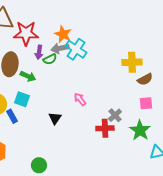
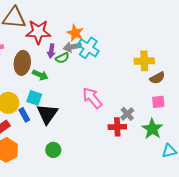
pink arrow: (80, 99) -> (92, 98), size x1.6
black triangle: (55, 118) -> (47, 114), moved, size x1.6
green circle: (39, 165) -> (53, 150), moved

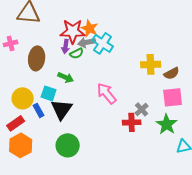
red star: (38, 32) -> (73, 31), moved
yellow cross: (144, 61) -> (151, 64), moved
green arrow: (40, 75) -> (66, 77), moved
pink square: (158, 102) -> (173, 97), size x1.5
green circle: (53, 150) -> (68, 145), size x1.5

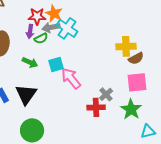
red star: (73, 31) -> (37, 16), size x0.7
yellow cross: (151, 64) -> (126, 46), moved
cyan square: (49, 93) -> (56, 64), moved, turned -35

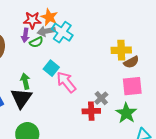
green arrow: (30, 62) -> (25, 81), moved, turned -126
cyan square: (56, 64) -> (51, 68), turned -35

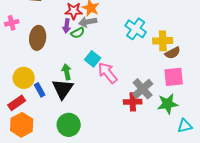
cyan cross: (62, 32) -> (136, 29), moved
gray cross: (101, 98) -> (143, 89), size x1.5
green star: (126, 113) -> (168, 104), turned 30

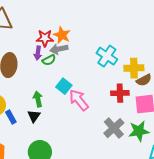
black triangle: (63, 89) -> (34, 116), size x0.6
gray cross: (143, 89) -> (114, 128), moved
red cross: (133, 102) -> (120, 93), moved

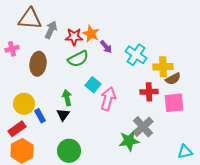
gray arrow: (59, 49) -> (51, 30), moved, turned 126
purple arrow: (38, 53) -> (106, 47), moved, turned -48
green semicircle: (49, 60) -> (78, 59), size x1.5
pink arrow: (79, 100) -> (108, 99), turned 55
green star: (139, 131) -> (129, 141), moved

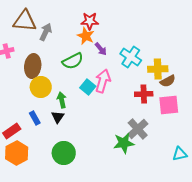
red star: (74, 37) -> (90, 21), moved
pink arrow: (108, 99) -> (103, 81), moved
yellow circle: (24, 104) -> (41, 87), moved

